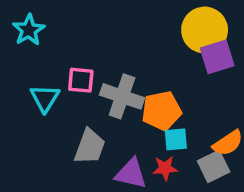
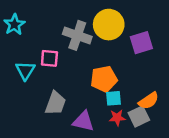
yellow circle: (205, 30) -> (109, 25), moved
gray cross: (122, 96) -> (77, 35), moved
red star: (165, 168) -> (117, 118), moved

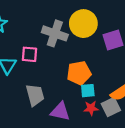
gray trapezoid: (55, 103) -> (35, 95), turned -35

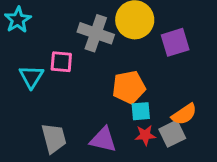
gray trapezoid: (35, 95) -> (54, 138), moved

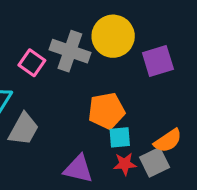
pink square: (61, 62) -> (32, 63), moved, turned 30
gray trapezoid: (54, 138) -> (24, 129), moved, turned 44

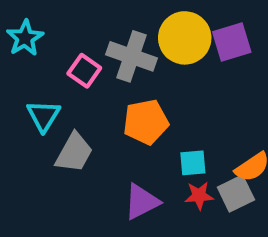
purple square: (158, 61) -> (232, 42), moved
orange pentagon: (106, 111) -> (146, 122), moved
purple triangle: (78, 169) -> (142, 202), turned -40

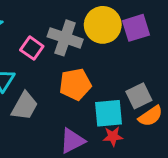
cyan square: (193, 163) -> (109, 113), size x1.5
gray square: (236, 194) -> (139, 96), moved

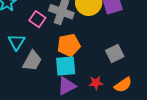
cyan square: (109, 113) -> (66, 66), moved
orange semicircle: (150, 116) -> (123, 85), moved

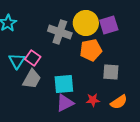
pink square: (37, 19) -> (33, 58), moved
orange pentagon: (69, 45) -> (91, 50), moved
gray square: (115, 54) -> (111, 72), turned 30

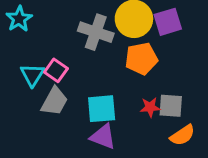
gray square: (111, 72) -> (171, 106), moved
red star: (93, 100) -> (150, 107), moved
purple triangle: (65, 103) -> (103, 137), turned 48

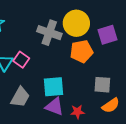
purple square: (168, 22) -> (108, 35), moved
gray trapezoid: (54, 101) -> (20, 97), moved
red star: (150, 107) -> (77, 112), moved

